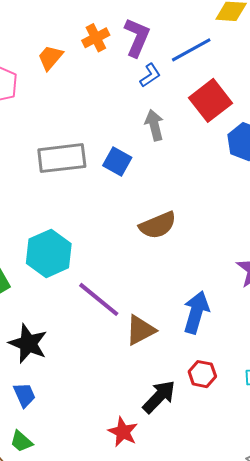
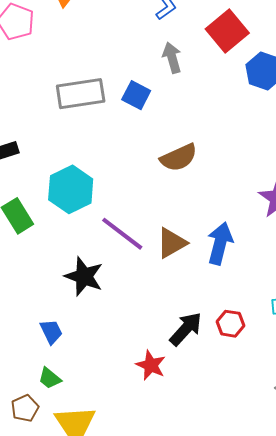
brown triangle: (140, 330) -> (172, 243), moved
black star: (28, 343) -> (84, 276), moved
red hexagon: (202, 374) -> (230, 324), moved

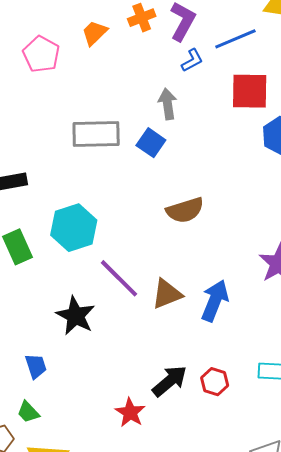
red square: (227, 31) -> (250, 91), turned 33
gray arrow: (172, 58) -> (167, 104), moved

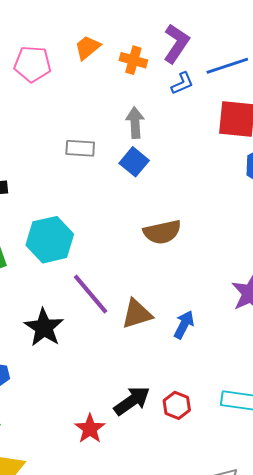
orange cross: (142, 18) -> (133, 60), moved, turned 32
pink pentagon: (41, 54) -> (32, 64), turned -30
gray arrow: (167, 104) -> (135, 123), moved
gray rectangle: (96, 134) -> (80, 148), size x0.6
blue arrow: (215, 301) -> (184, 325), size x0.7

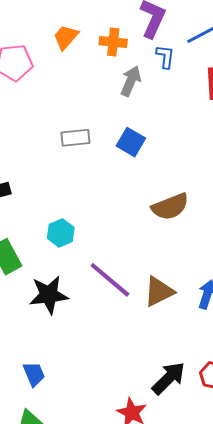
blue L-shape: (182, 83) -> (165, 57), turned -50
gray arrow: (135, 123) -> (131, 81), moved, turned 36
cyan hexagon: (50, 240) -> (61, 233), size x0.6
black star: (44, 328) -> (49, 295), moved, turned -30

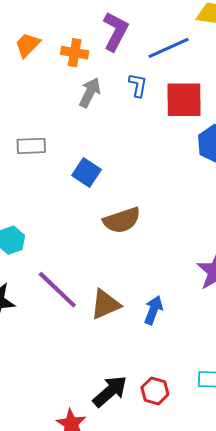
blue L-shape: (165, 57) -> (138, 85), moved
blue square: (131, 142) -> (86, 173), moved

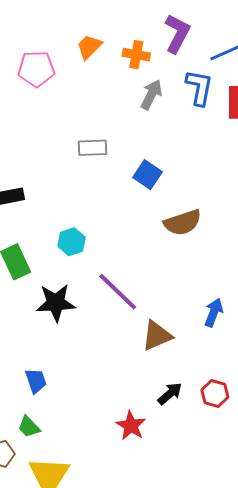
blue L-shape: (138, 85) -> (199, 88), size x1.5
brown triangle: (105, 304) -> (157, 336), moved
black arrow: (110, 391) -> (170, 394), size x0.7

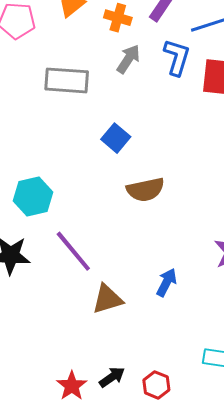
gray rectangle: (92, 148) -> (67, 80), moved, size x1.5
cyan hexagon: (72, 242) -> (33, 196), size x1.4
red hexagon: (215, 393) -> (156, 385), moved
black arrow: (170, 394) -> (112, 377), moved

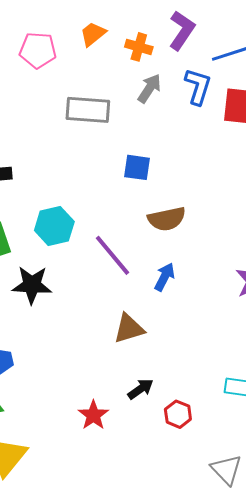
blue square: (116, 138) -> (137, 167), turned -32
purple line: (73, 251) -> (113, 255), moved
blue arrow: (166, 282) -> (164, 277), moved
black arrow: (112, 377) -> (140, 389), moved

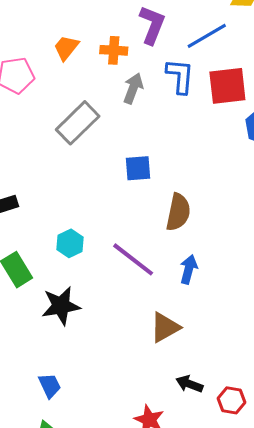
gray rectangle: (88, 110) -> (78, 123), turned -36
brown semicircle: (167, 219) -> (178, 212), turned -54
cyan hexagon: (54, 226) -> (70, 243), size x0.7
black arrow: (140, 389) -> (189, 384), turned -112

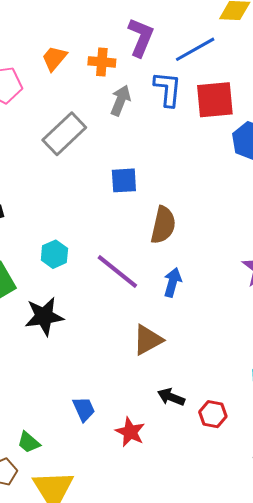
blue trapezoid: (50, 386) -> (84, 409), moved

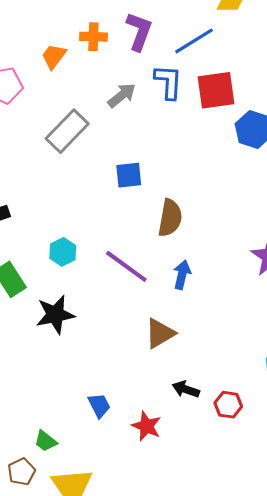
orange cross: (102, 62) -> (93, 37), moved
gray arrow: (121, 100) -> (122, 95), turned 32

